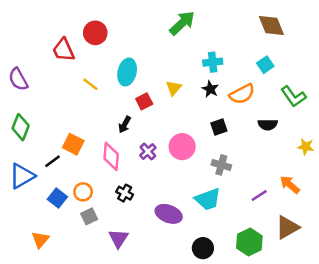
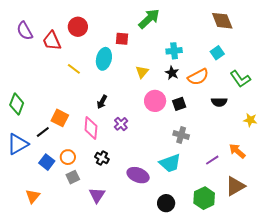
purple semicircle: (18, 79) -> (25, 31), moved
red square: (144, 101) -> (122, 39), moved, turned 32
pink circle: (182, 147) -> (155, 101), moved

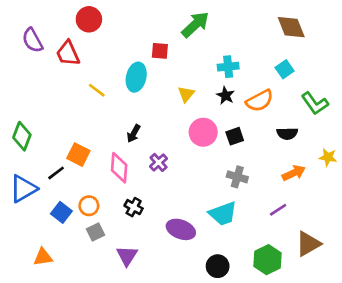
red circle: (78, 27) -> (89, 19), moved
orange arrow: (237, 151) -> (294, 173), moved, turned 114
orange triangle: (33, 196) -> (43, 257), turned 42

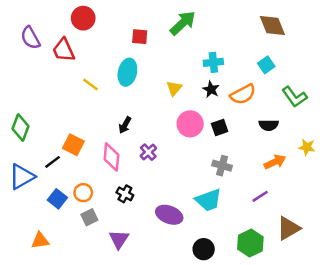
red square: (160, 51) -> (140, 37), moved

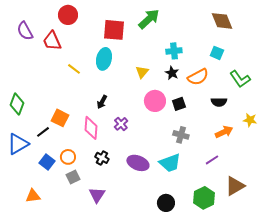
red square: (140, 37) -> (114, 30), size x1.6
cyan square: (266, 65) -> (217, 53), turned -32
purple ellipse: (169, 215) -> (138, 163), moved

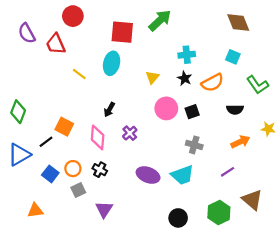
black cross: (102, 158) -> (100, 170), moved
brown triangle: (235, 186) -> (252, 200), turned -50

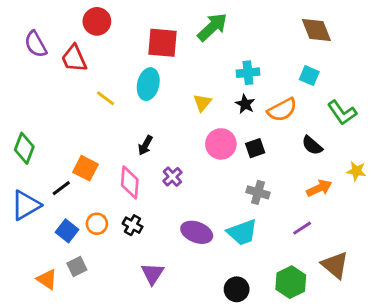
black semicircle: (235, 109) -> (312, 145), turned 42
gray square: (78, 190) -> (77, 267), moved
purple triangle: (104, 209) -> (152, 274), moved
orange triangle: (35, 210) -> (47, 279), turned 42

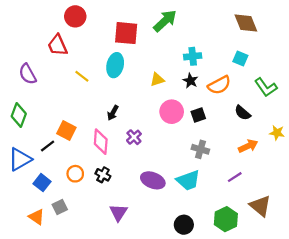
purple semicircle: (36, 44) -> (28, 74), moved
yellow triangle: (202, 103) -> (157, 80), turned 32
blue square: (67, 231) -> (42, 183), moved

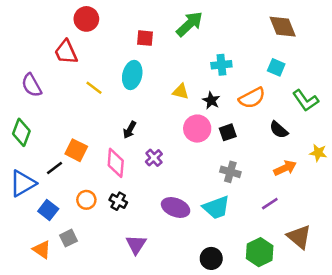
red square: (126, 33) -> (145, 38), size x0.6
yellow triangle: (157, 80) -> (181, 92), turned 32
black star: (190, 81) -> (211, 100), moved

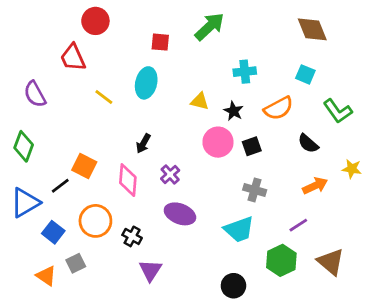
orange circle: (86, 200) -> (95, 221), size x1.5
black cross: (118, 201) -> (132, 236), moved
purple ellipse: (176, 207) -> (180, 214), moved
green hexagon: (260, 252) -> (281, 260), moved

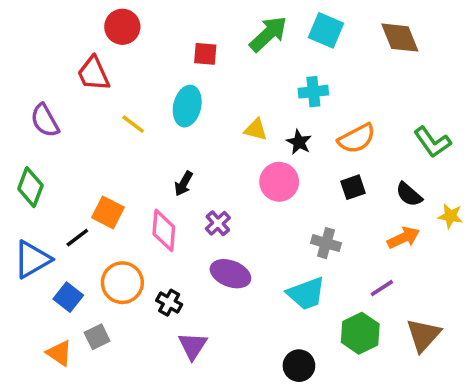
cyan square: (305, 74) -> (326, 30), moved, size x1.4
black semicircle: (308, 143) -> (409, 194), moved
black square: (252, 146) -> (353, 187), moved
brown triangle: (331, 262) -> (423, 335), turned 32

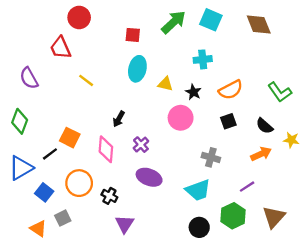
cyan ellipse: (187, 106) -> (137, 69), moved
black circle: (299, 366) -> (199, 227), moved

